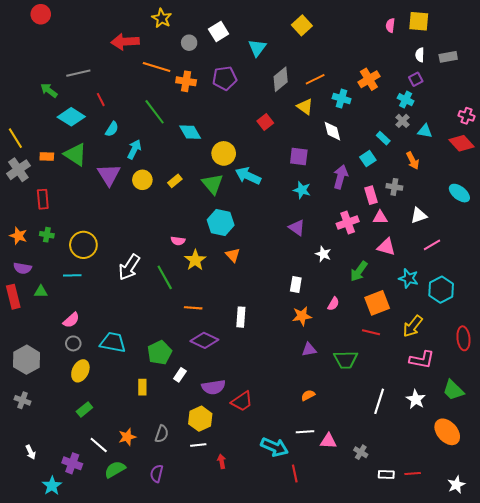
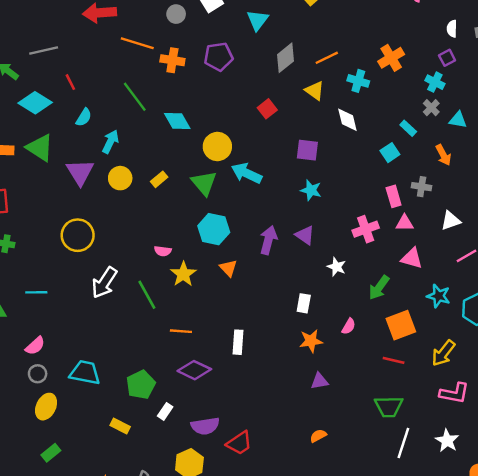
purple arrow: (341, 177) -> (268, 240), moved
yellow circle: (83, 245) -> (78, 235), moved
green trapezoid: (346, 360) -> (389, 407), moved
yellow rectangle: (142, 387) -> (120, 426), turned -63

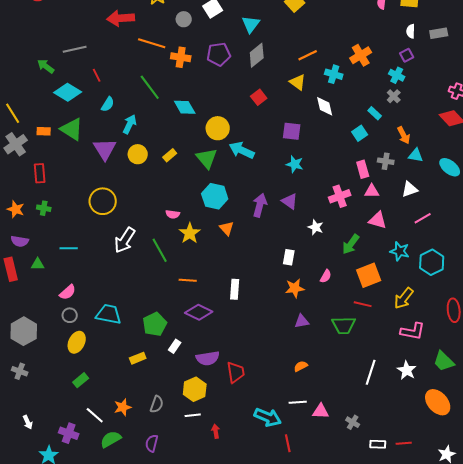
gray diamond: (285, 58) -> (257, 55), moved
cyan triangle: (458, 120) -> (416, 155), moved
green trapezoid: (389, 407) -> (344, 325), moved
yellow rectangle: (120, 426) -> (138, 358), turned -49
red trapezoid: (239, 443) -> (236, 372), turned -65

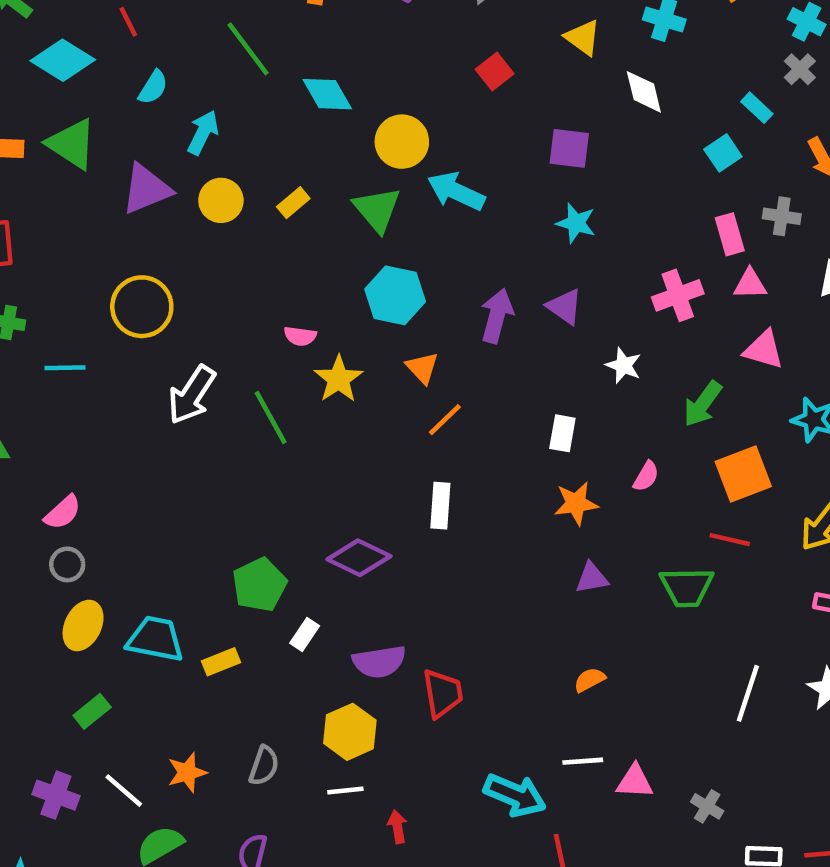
purple triangle: (105, 149) -> (146, 189), turned 40
cyan line: (69, 248) -> (65, 368), moved
orange line: (188, 280) -> (445, 420), moved, turned -48
cyan trapezoid: (109, 314) -> (155, 639), moved
purple cross: (69, 433) -> (56, 795), moved

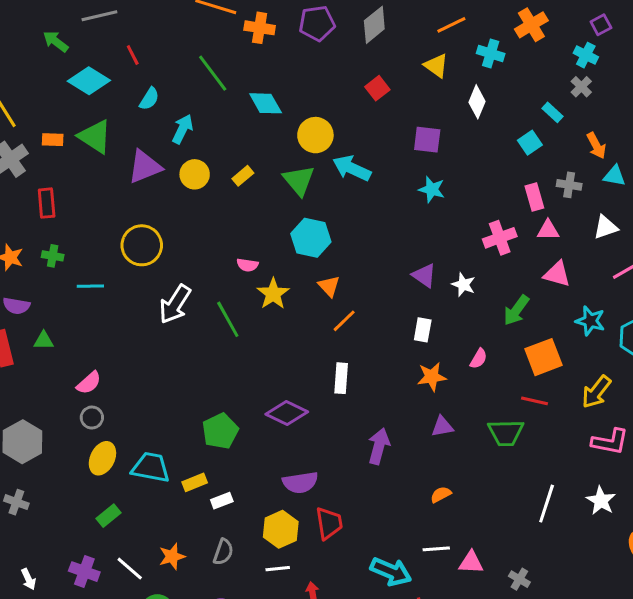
white diamond: (644, 92) -> (477, 102), turned 36
purple triangle: (565, 307) -> (424, 276), moved
purple arrow: (497, 316) -> (379, 446), moved
white rectangle: (305, 635) -> (222, 501), moved, turned 35
red trapezoid: (443, 693) -> (329, 523), moved

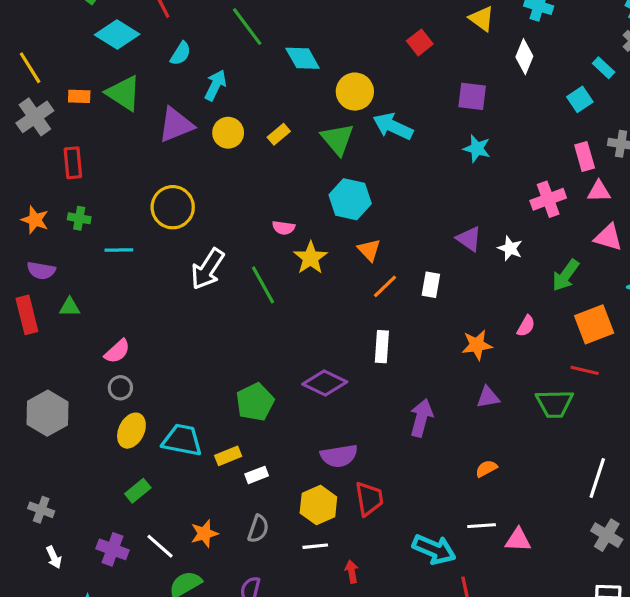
white rectangle: (423, 330) -> (431, 285), moved
gray cross: (16, 502) -> (41, 510), moved
gray cross: (519, 579) -> (607, 535), moved, size x1.4

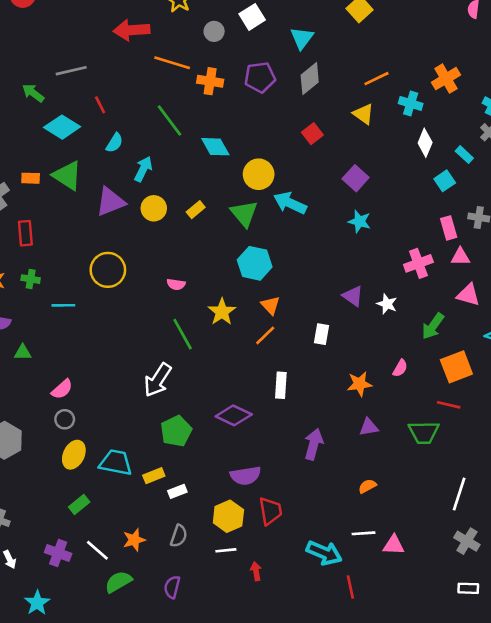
white diamond: (524, 57) -> (425, 143), moved
purple square: (472, 96) -> (356, 178), turned 35
pink semicircle: (284, 228) -> (176, 284), moved
white arrow: (208, 269) -> (158, 380), moved
orange line: (385, 286) -> (265, 335), moved

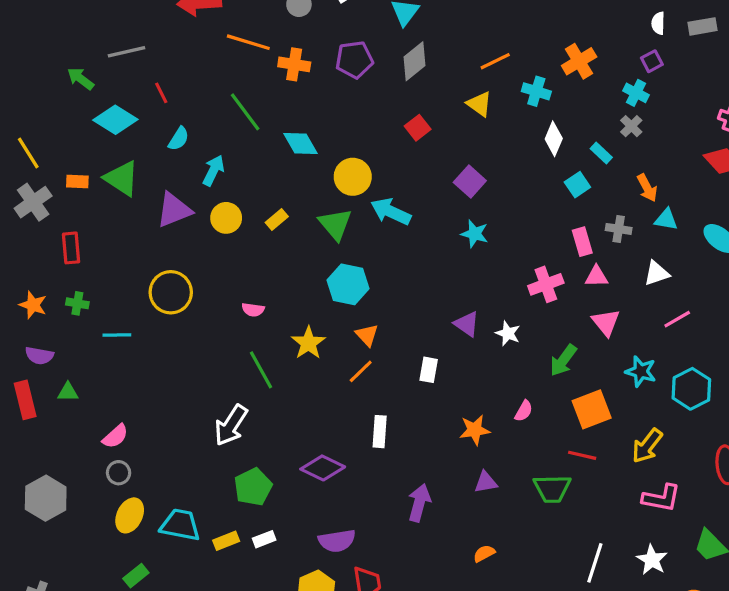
pink triangle: (468, 295) -> (606, 322), turned 35
white rectangle: (177, 491) -> (264, 539), moved

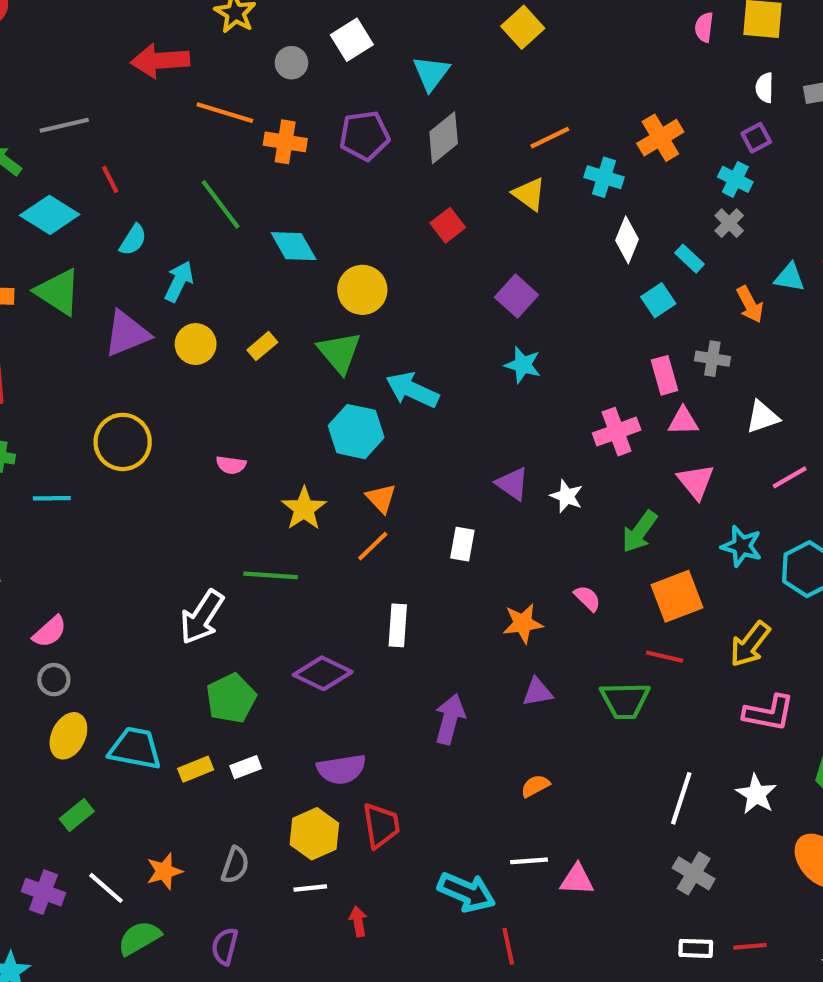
cyan arrow: (391, 212) -> (412, 390), moved
cyan triangle: (666, 219) -> (790, 277), moved
green line: (261, 370) -> (271, 575), moved, turned -57
pink semicircle: (524, 411) -> (587, 598), turned -75

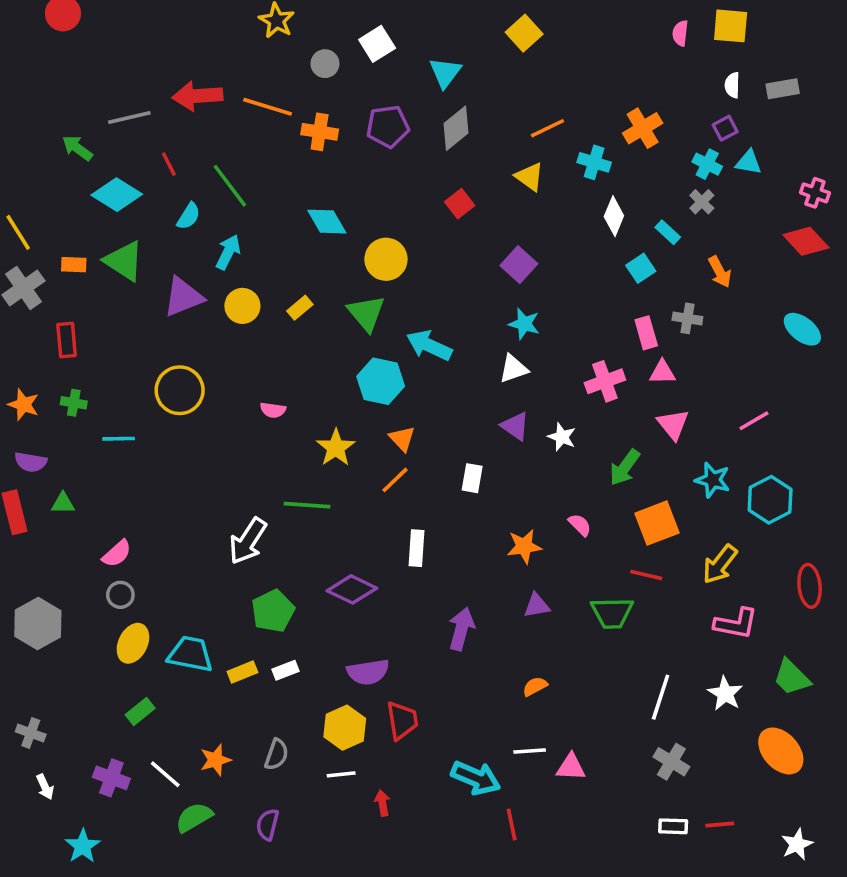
red arrow: (160, 61) -> (198, 96), moved
green line: (221, 204) -> (230, 186), moved
cyan triangle: (790, 277) -> (749, 162), moved
white triangle: (762, 417) -> (513, 369), moved

